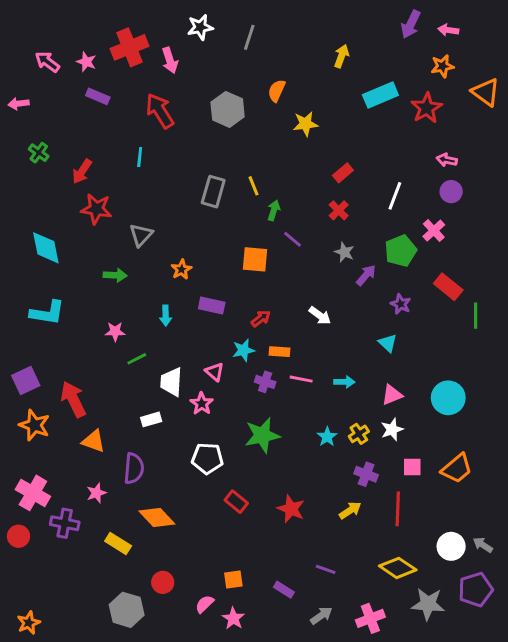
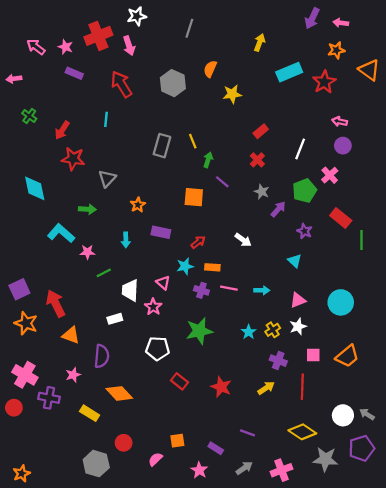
white star: (200, 27) -> (137, 16), moved
cyan L-shape: (47, 313) -> (61, 233), moved, turned -148
pink star: (233, 618) -> (199, 470), moved

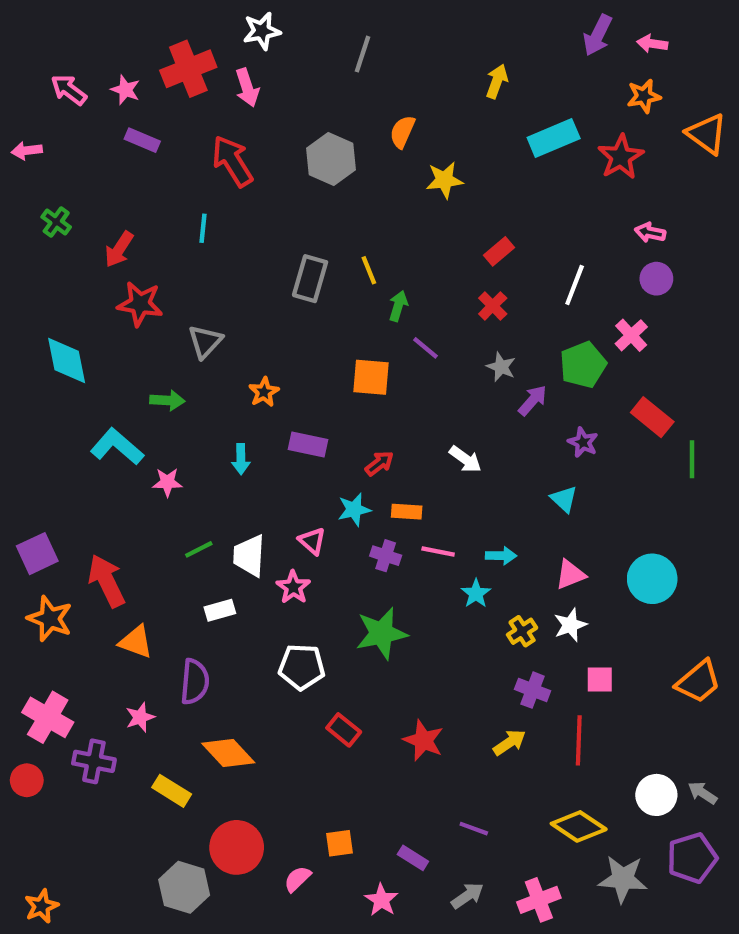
green line: (104, 273) -> (199, 549), moved
cyan star: (249, 332) -> (476, 593), moved
orange trapezoid: (347, 356) -> (698, 682), moved
red circle: (124, 443) -> (237, 847), size x1.6

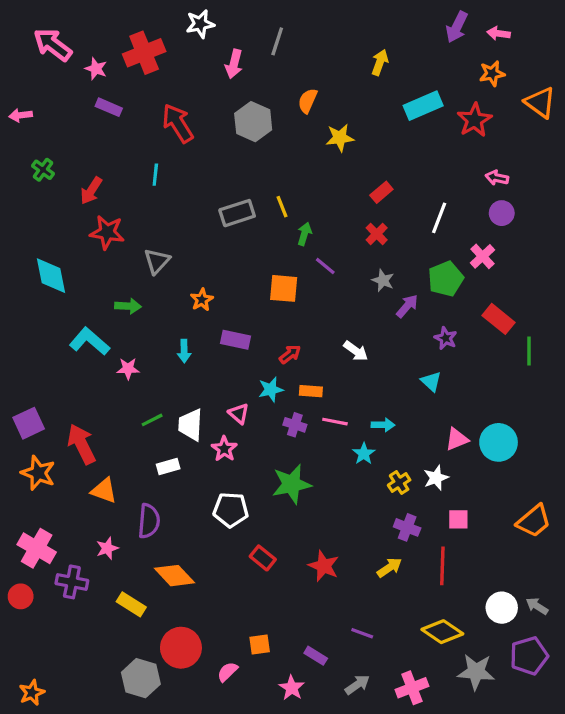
pink arrow: (247, 88) -> (234, 64), moved, turned 32
pink arrow: (69, 90) -> (53, 45), moved, size x1.4
gray rectangle: (310, 279) -> (237, 213), turned 56
pink triangle: (570, 575) -> (457, 439), moved

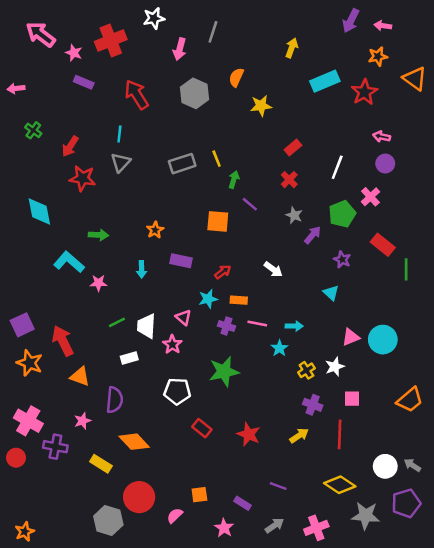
gray triangle: (157, 261) -> (121, 162), moved

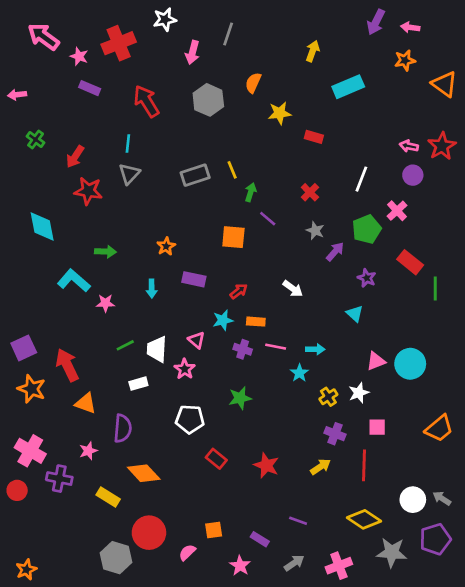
red star: (364, 92) -> (442, 146), moved
red rectangle: (293, 148) -> (314, 137), moved, turned 56
green star: (224, 372) -> (240, 398), size x0.7

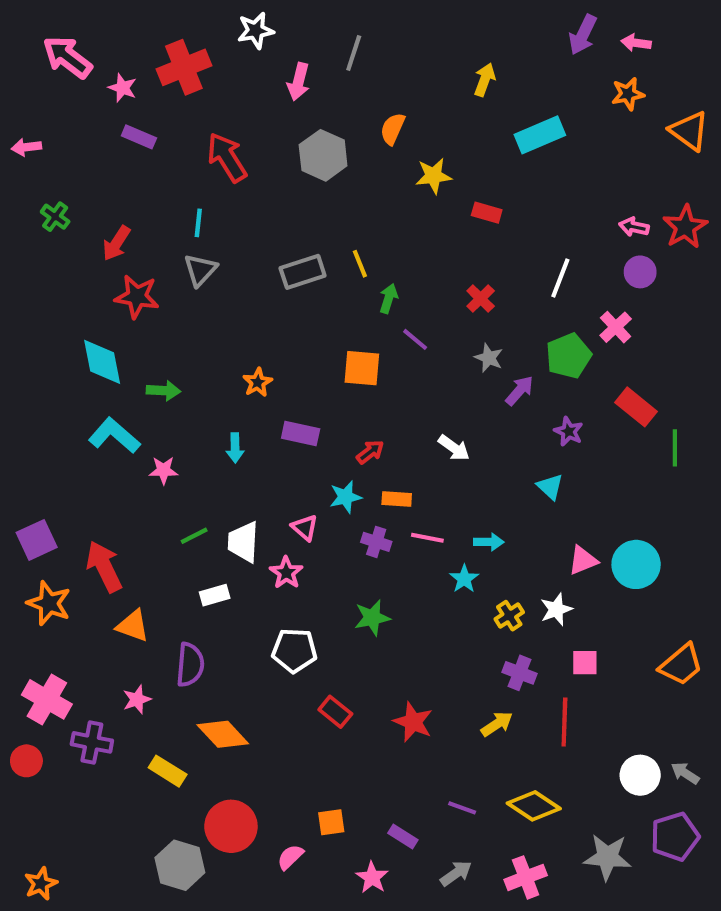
cyan diamond: (42, 227) -> (102, 362), moved
yellow diamond: (364, 519) -> (534, 806), moved

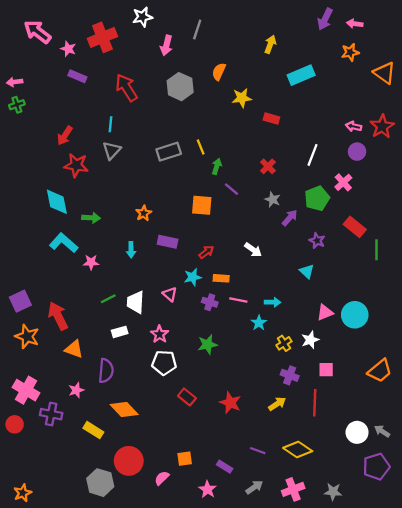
green cross: (55, 217) -> (17, 105), moved, turned 35
pink star: (286, 573) -> (160, 334), moved
gray star: (607, 857) -> (333, 492), moved, size x0.7

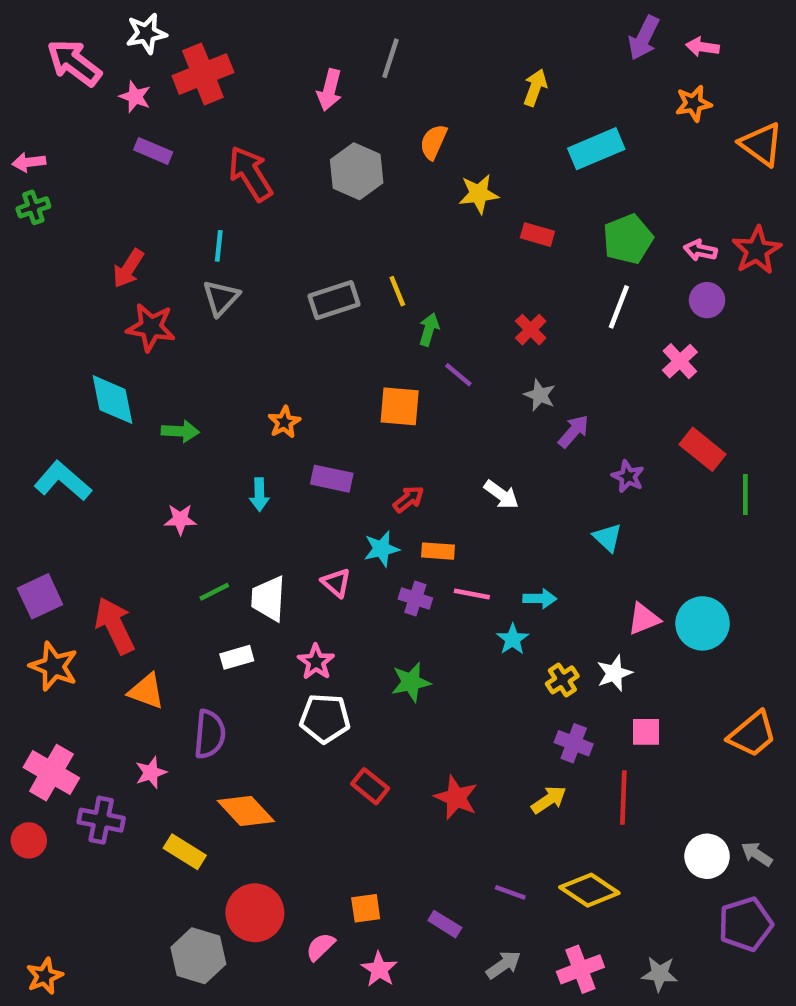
white star: (142, 17) -> (146, 33), moved
green pentagon: (317, 198) -> (628, 239), moved
cyan L-shape: (64, 243) -> (63, 481), moved
pink star: (207, 489) -> (379, 969), moved

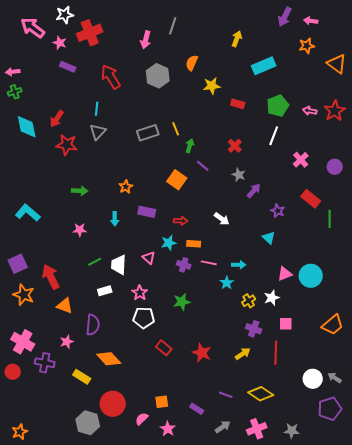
purple circle: (707, 300) -> (335, 167), moved
cyan diamond: (112, 400) -> (27, 127), moved
orange square: (400, 406) -> (177, 180), turned 30
red arrow: (409, 499) -> (181, 221), turned 40

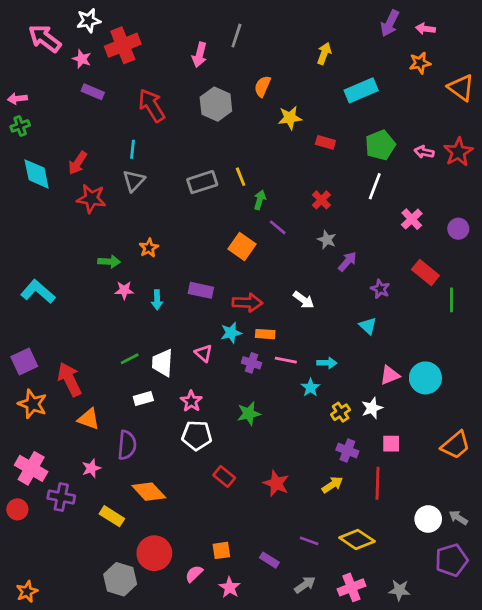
orange star: (126, 187) -> (149, 248), moved
red arrow: (181, 221) -> (247, 303), size x1.5
pink star: (80, 230) -> (124, 290), moved

